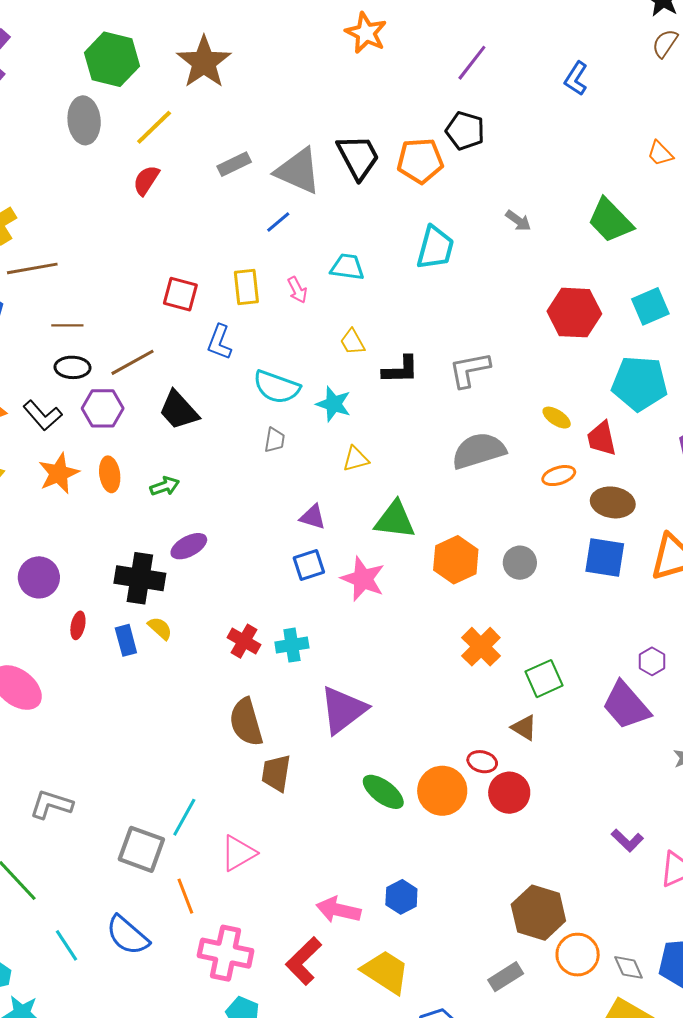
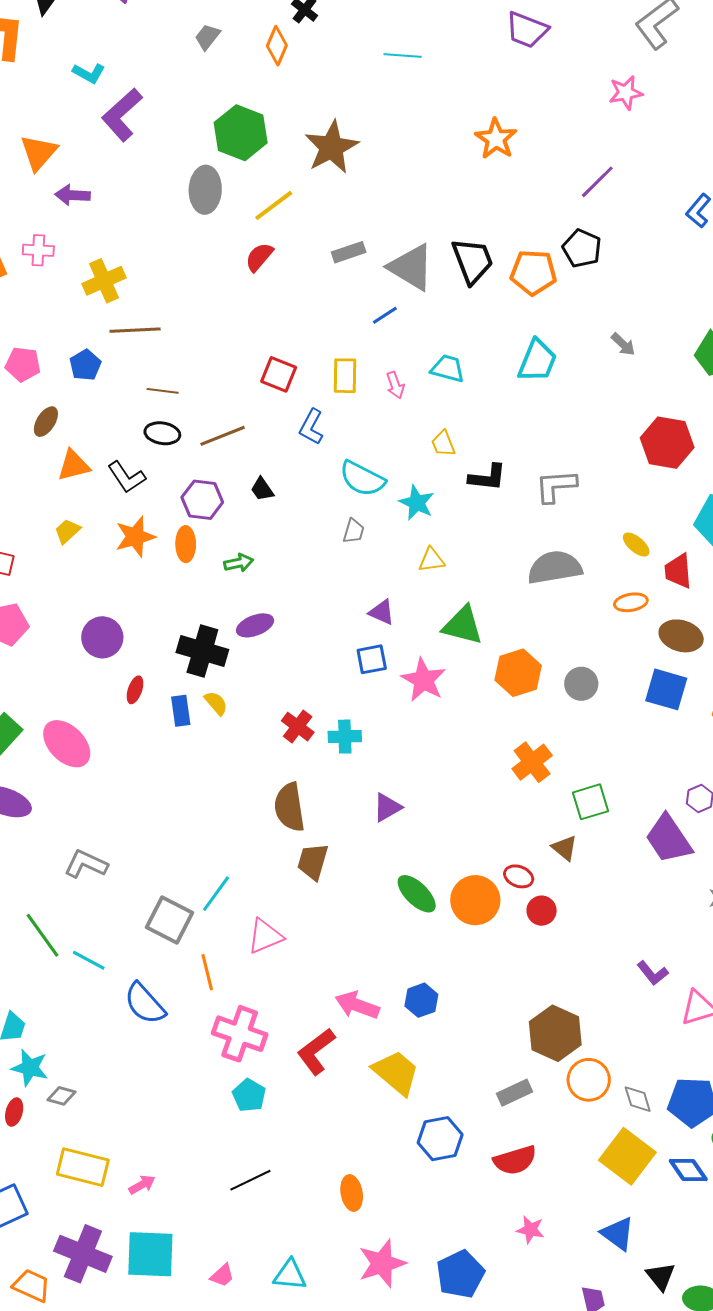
purple hexagon: (103, 408) -> (202, 500), moved
black trapezoid: (179, 410) -> (262, 489), size x0.6
purple triangle: (343, 710) -> (387, 807), size x0.6
red circle: (509, 793) -> (542, 911), size x0.7
cyan line: (67, 945) -> (89, 960), moved, turned -36

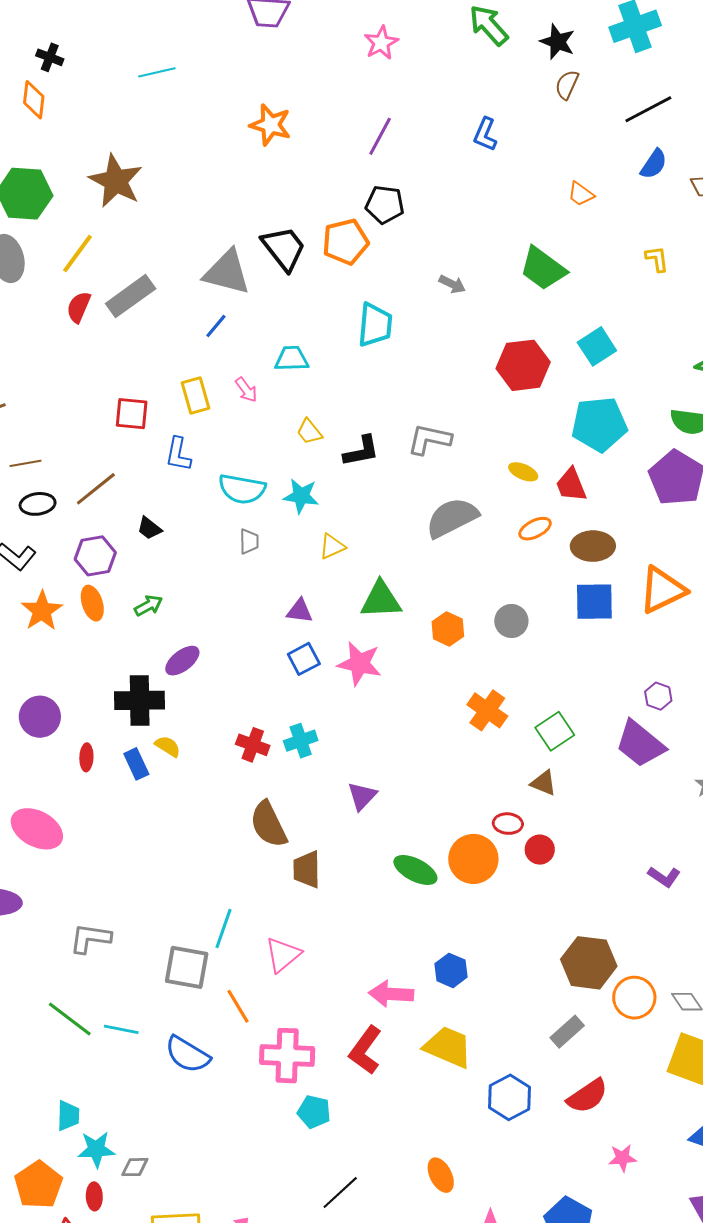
gray rectangle: (349, 252) -> (131, 296), moved, size x1.5
gray L-shape: (556, 486) -> (429, 439), turned 33
orange hexagon: (518, 673) -> (448, 629), size x0.7

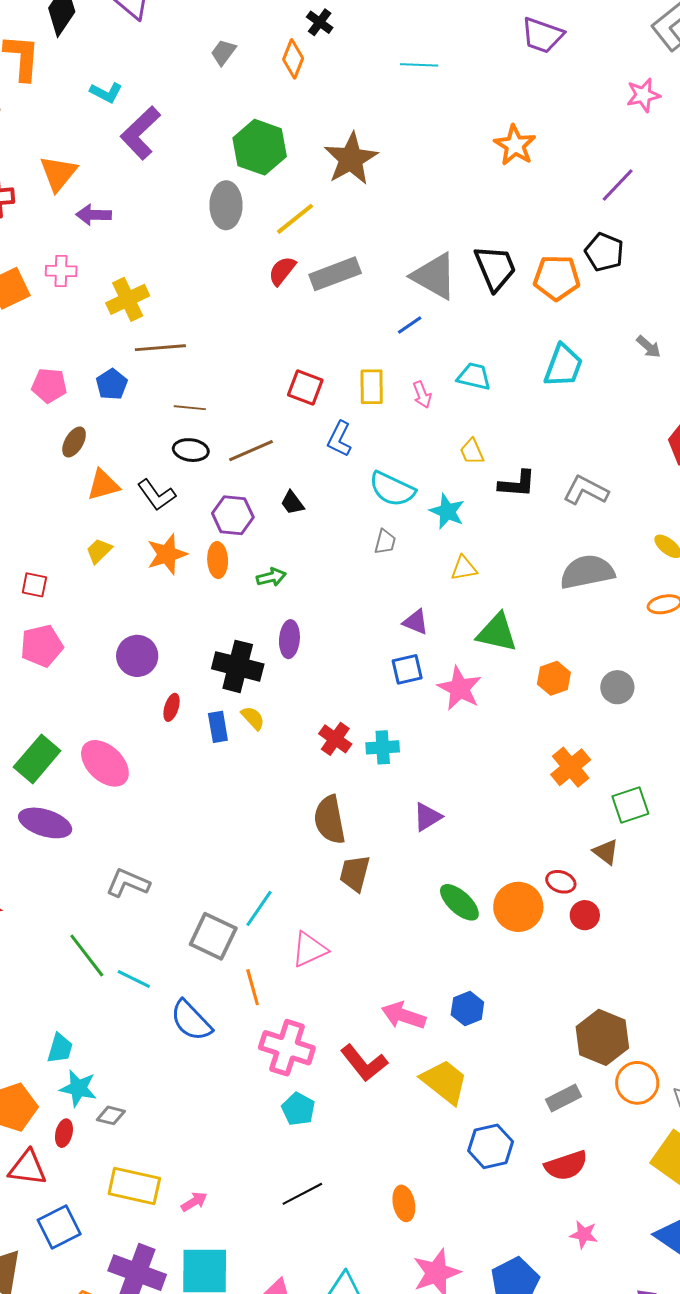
purple ellipse: (182, 661) -> (289, 639), turned -63
red L-shape: (365, 1050) -> (364, 1063), turned -90

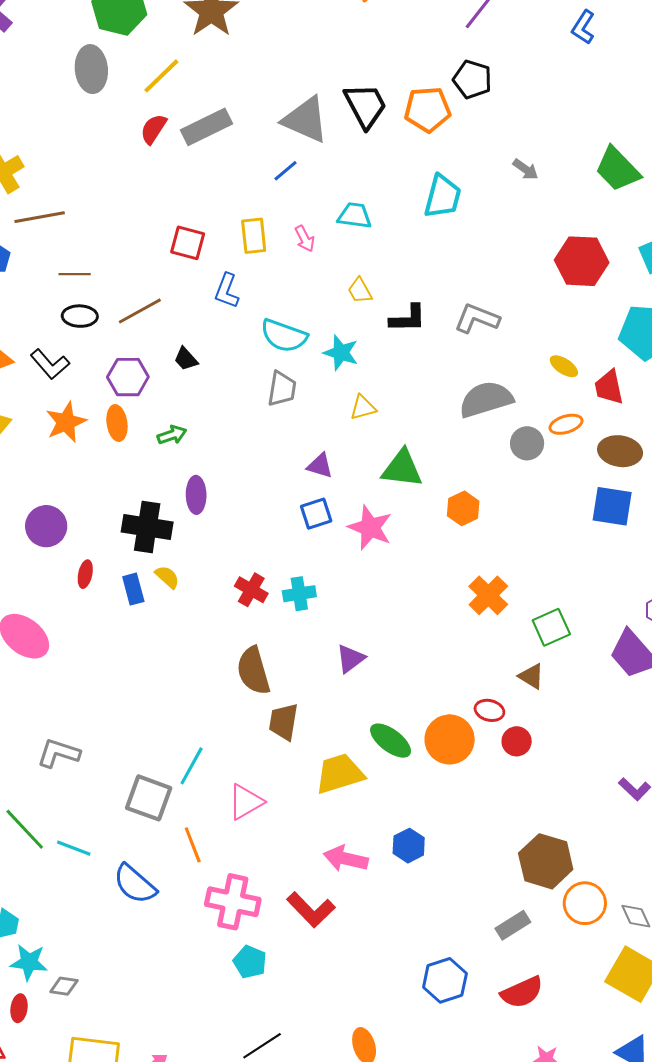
gray trapezoid: (385, 542) -> (282, 389), size x1.4
gray circle: (617, 687) -> (527, 443), moved
yellow trapezoid: (444, 1082) -> (340, 774), moved, turned -50

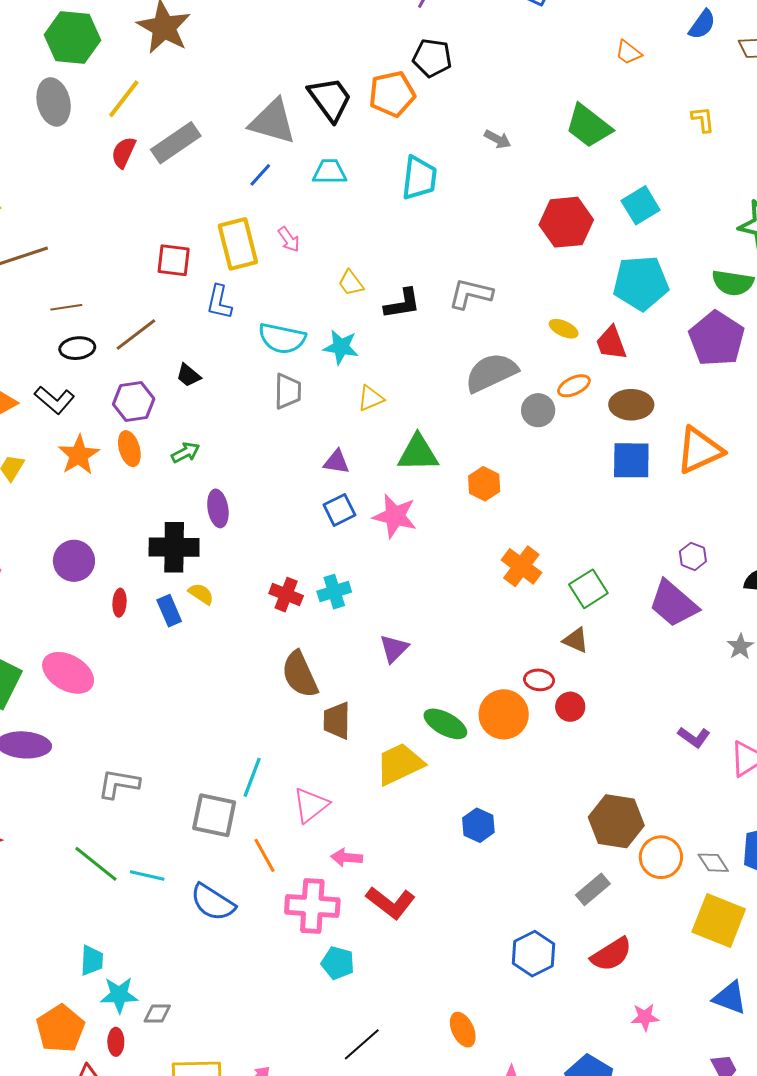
cyan trapezoid: (355, 216) -> (330, 172), moved
yellow rectangle: (254, 236) -> (238, 244), size x1.4
pink arrow: (346, 859) -> (347, 858), moved, size x0.7

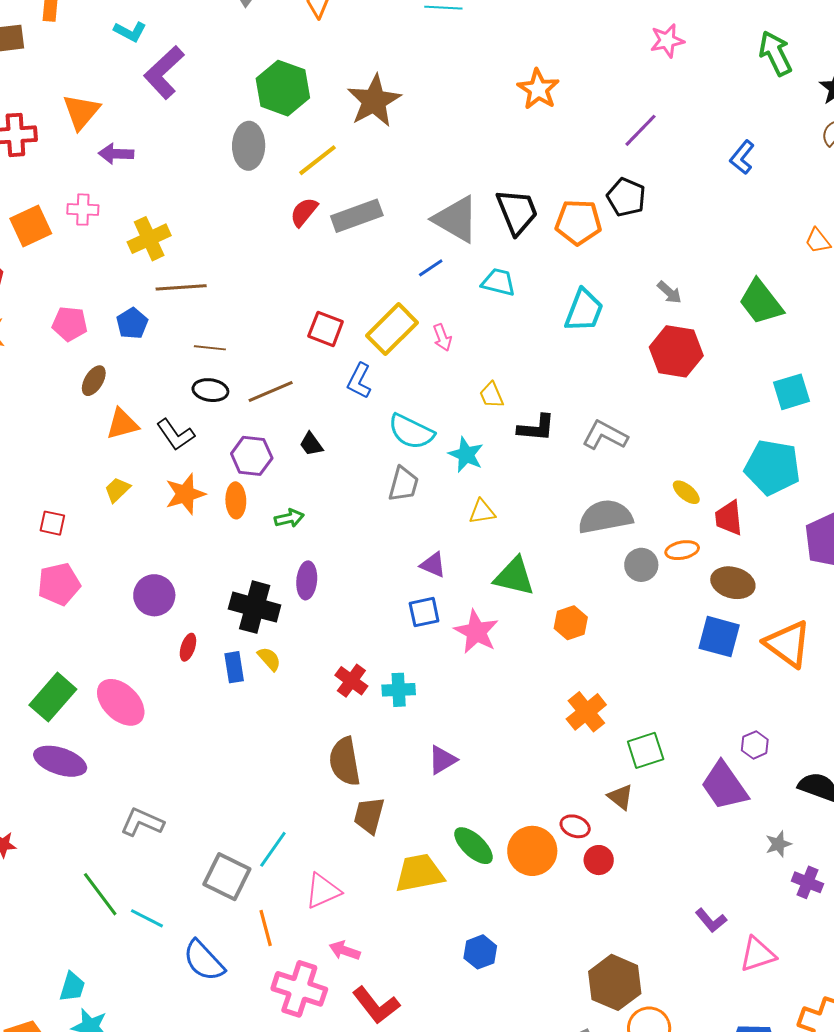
red hexagon: (566, 222) -> (676, 351), moved
yellow rectangle: (238, 244) -> (392, 329), turned 45
orange triangle: (700, 450) -> (788, 644), turned 46

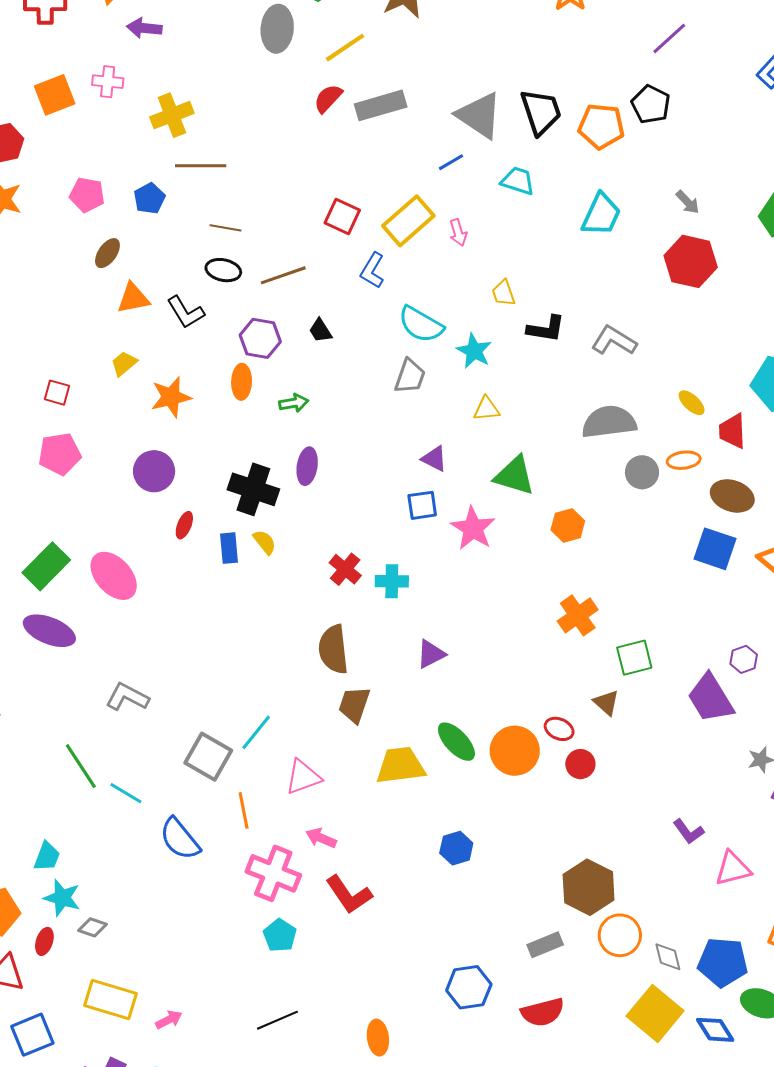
orange star: (185, 494) -> (171, 397), moved

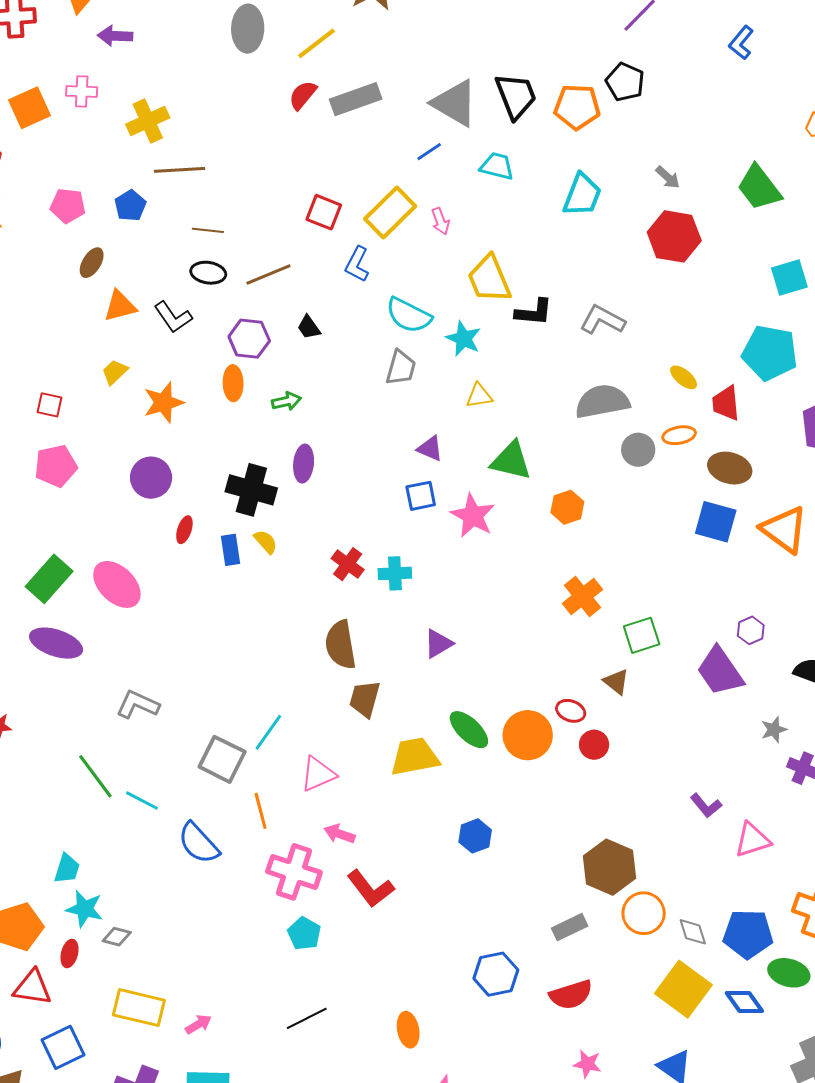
yellow trapezoid: (503, 293) -> (489, 279), size x1.8

